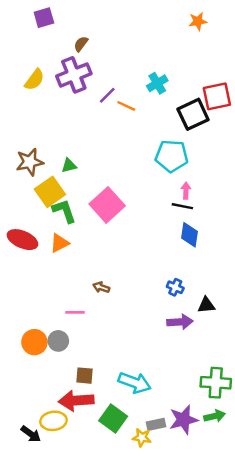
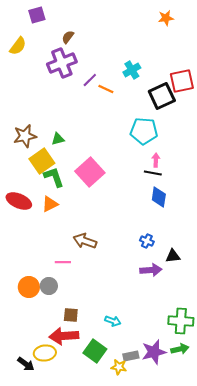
yellow semicircle: (34, 80) -> (18, 46), moved
brown arrow: (101, 287) -> (85, 241), size x1.6
cyan arrow: (135, 383) -> (113, 321), size x0.6

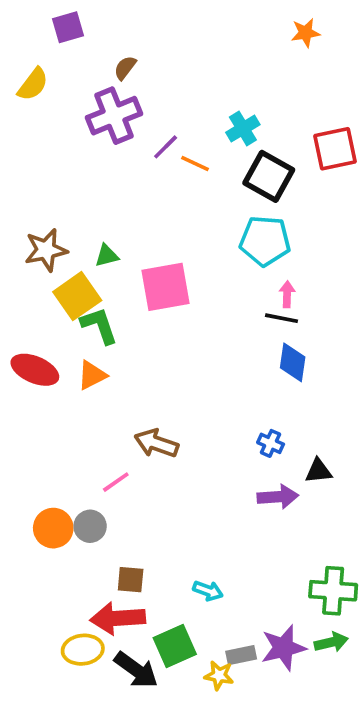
black square: (162, 96) -> (269, 176), moved, turned -36
pink square: (90, 172) -> (166, 287), moved, turned 32
pink line: (63, 262) -> (116, 482), turned -35
green square: (95, 351) -> (175, 646), turned 30
black arrow: (26, 364) -> (136, 670), moved, size x1.4

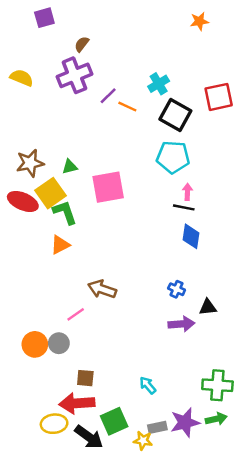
yellow semicircle: (33, 84) -> (22, 78), moved, turned -105
red ellipse: (35, 370) -> (23, 201), moved
cyan arrow: (208, 591) -> (148, 385), moved, turned -150

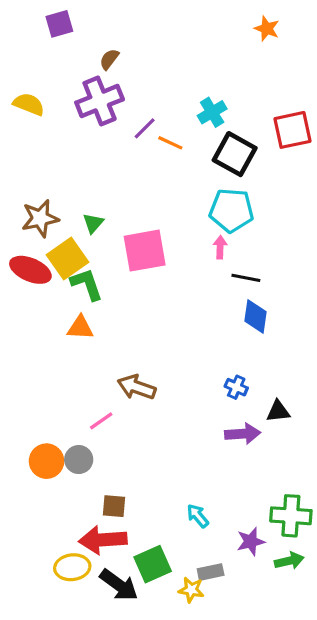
orange star: (199, 21) -> (267, 29), turned 30
green triangle: (70, 167) -> (93, 223), turned -35
pink arrow: (187, 192) -> (220, 247), moved
orange triangle: (60, 245) -> (80, 328), turned 30
purple star: (185, 422) -> (251, 542), moved, size x0.7

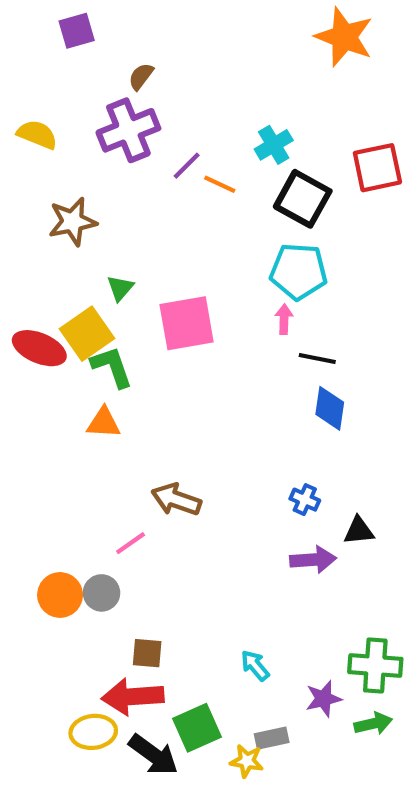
orange star: (267, 29) -> (344, 37), size x1.8
brown star: (40, 218) -> (72, 222), moved

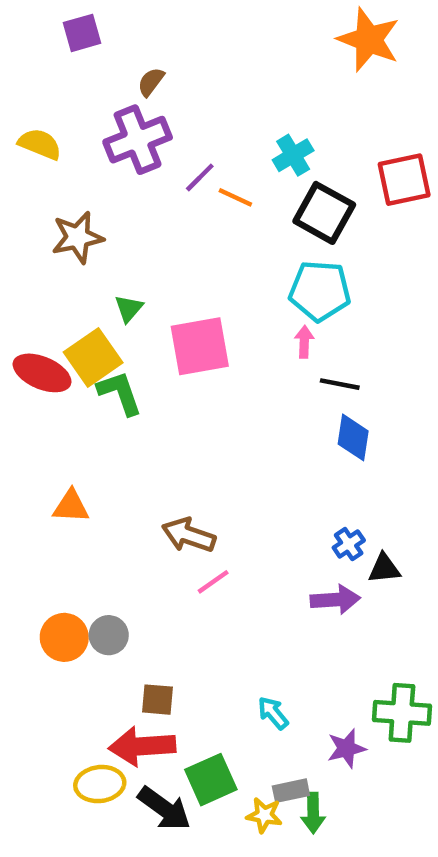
orange triangle: (104, 423) -> (71, 506), moved
blue cross: (305, 500) -> (349, 544), moved, turned 32
pink line: (131, 543) -> (213, 582), moved
green arrow: (373, 724) -> (313, 813), moved, turned 102

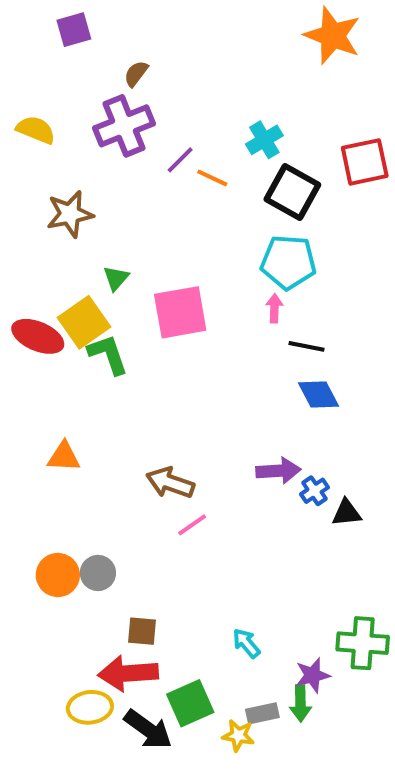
blue diamond: (353, 437) -> (319, 395), turned -36
purple arrow: (335, 600) -> (278, 471), moved
green arrow: (313, 813) -> (300, 703), moved

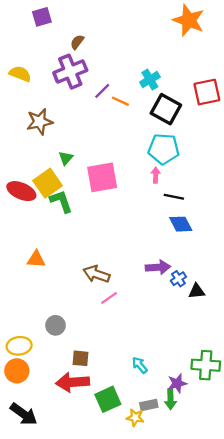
orange circle: (58, 575) -> (17, 371), moved
yellow ellipse: (90, 707) -> (19, 346), moved
black arrow: (148, 729) -> (24, 414), moved

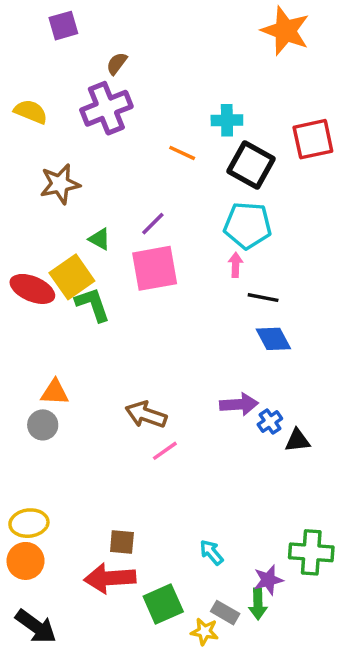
cyan cross: (150, 80) -> (227, 120), turned 30
purple line: (102, 91) -> (153, 224), moved
green triangle: (66, 158) -> (100, 239), turned -42
gray circle: (55, 325) -> (43, 425), moved
gray rectangle: (149, 405) -> (225, 613), turned 42

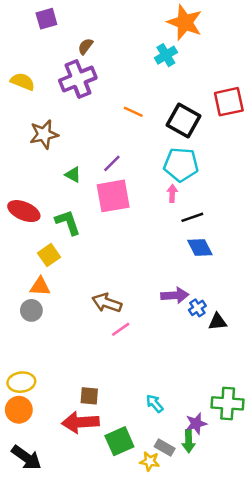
orange star: (285, 31) -> (185, 22), moved
cyan cross: (227, 120) -> (166, 55), moved, turned -30
yellow square: (72, 277) -> (49, 255), moved, size x0.7
black line: (263, 298) -> (192, 217), turned -30

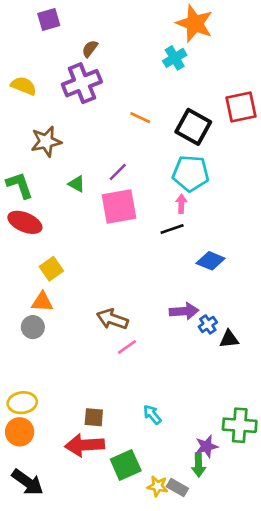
black line: (192, 217) -> (172, 229), moved
green L-shape: (68, 222) -> (20, 185), moved
blue diamond: (200, 248) -> (211, 261), turned -40
cyan arrow: (155, 403) -> (152, 415), moved
gray rectangle: (165, 447) -> (177, 488), moved

